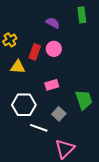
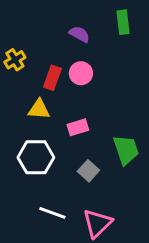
yellow triangle: (18, 67) -> (39, 109), moved
white line: (39, 128) -> (52, 213), moved

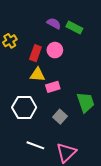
green rectangle: (123, 22) -> (74, 28), moved, turned -56
yellow triangle: (39, 109) -> (37, 75), moved

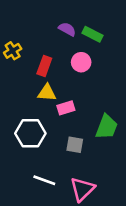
pink circle: (55, 50) -> (81, 62), moved
green trapezoid: (86, 102) -> (107, 127), turned 40
gray square: (60, 117) -> (75, 145), turned -32

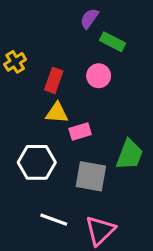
purple semicircle: (67, 29) -> (89, 19), moved, turned -84
gray square: (75, 145) -> (91, 176), size x1.5

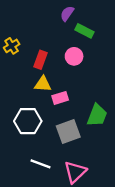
gray square: (91, 176) -> (68, 132), turned -30

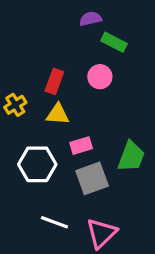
purple semicircle: (67, 14) -> (90, 19), turned 42
yellow cross: (12, 46) -> (15, 105), moved
pink rectangle: (60, 98) -> (81, 146), moved

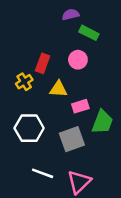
yellow cross: (15, 105) -> (24, 82), moved
yellow triangle: (58, 114) -> (58, 89), moved
pink rectangle: (81, 146) -> (80, 106), moved

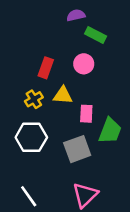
yellow cross: (24, 82) -> (34, 99), moved
pink rectangle: (80, 106) -> (86, 114), turned -70
white line: (43, 173) -> (29, 196), moved, turned 35

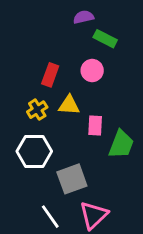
gray square: (77, 149) -> (72, 179), moved
white line: (29, 196) -> (50, 217), moved

